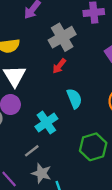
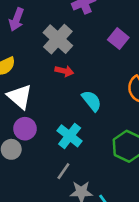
red arrow: (59, 66) -> (64, 71), turned -98

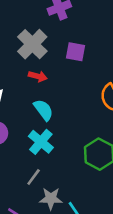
purple square: (118, 39) -> (75, 52), moved, turned -30
cyan semicircle: (92, 101) -> (43, 110), moved

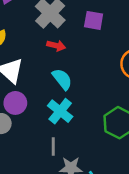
gray line: (34, 177) -> (53, 147), turned -36

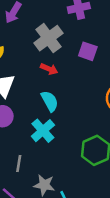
gray line: (53, 147) -> (19, 163), moved

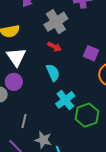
purple square: (88, 51) -> (91, 53), moved
cyan cross: (43, 131) -> (65, 100), moved

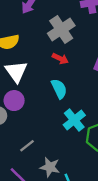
gray line: (24, 121) -> (27, 146), turned 40

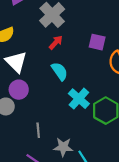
red arrow: (60, 59) -> (56, 43), turned -64
gray line: (27, 146) -> (38, 130), turned -48

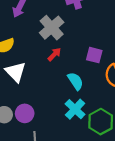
cyan semicircle: (60, 71) -> (75, 81), moved
purple circle: (19, 90) -> (25, 113), moved

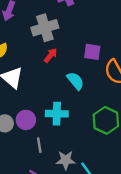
gray cross: (52, 28) -> (45, 28), turned 30
cyan cross: (75, 109) -> (57, 114), moved, turned -36

